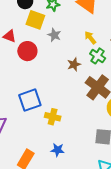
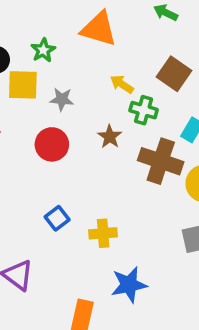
red circle: (27, 51) -> (52, 144), moved
blue square: (30, 100) -> (57, 218), size x0.6
blue star: (58, 150) -> (129, 285), size x1.5

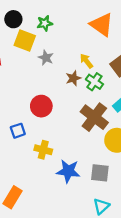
orange triangle: (99, 29) -> (102, 25), moved
brown star: (110, 137) -> (73, 78), moved
red circle: (52, 144) -> (41, 106), moved
blue star: (129, 285) -> (68, 171), moved

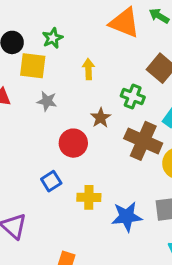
gray star: (46, 58) -> (47, 101), moved
yellow arrow: (86, 61) -> (88, 69), moved, turned 49
brown star: (73, 78) -> (101, 118), moved

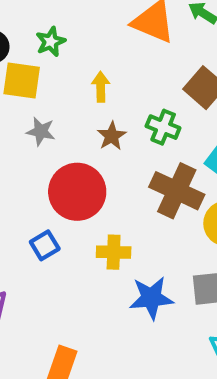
brown star: (101, 118) -> (112, 136), moved
red circle: (73, 143) -> (77, 192), size x1.4
yellow cross: (89, 197) -> (114, 252), moved

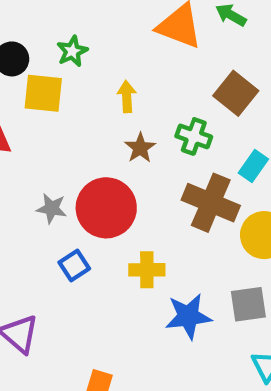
gray star: (41, 131) -> (52, 208), moved

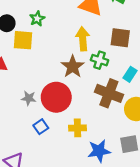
brown square: (236, 93) -> (120, 38), turned -30
yellow arrow: (127, 97) -> (83, 39), moved, size x1.5
brown star: (140, 148) -> (73, 67), size x1.5

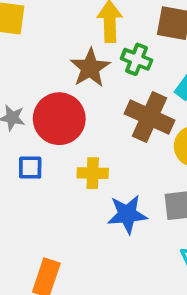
blue square: (41, 127) -> (30, 168), turned 32

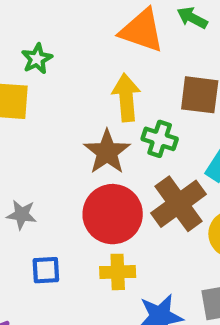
brown cross: (149, 117) -> (179, 204), turned 33
red circle: (59, 119) -> (113, 214), moved

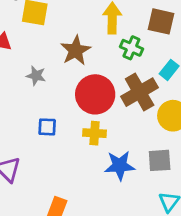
brown star: (107, 152) -> (76, 50), moved
gray star: (22, 215) -> (36, 76), moved

